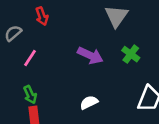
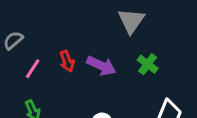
red arrow: (42, 16) -> (67, 61), moved

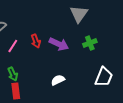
green cross: (148, 64) -> (90, 43), turned 32

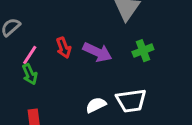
green arrow: (13, 74) -> (30, 74), moved
white trapezoid: (104, 77) -> (131, 101), moved, turned 60

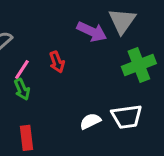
green cross: (143, 51) -> (139, 65), size x1.5
purple arrow: (97, 52) -> (92, 32), moved

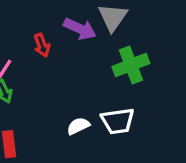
red arrow: (57, 62) -> (42, 45), moved

